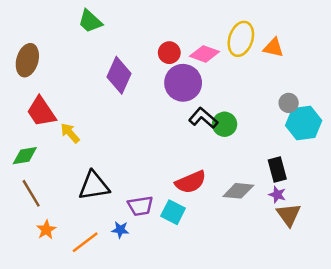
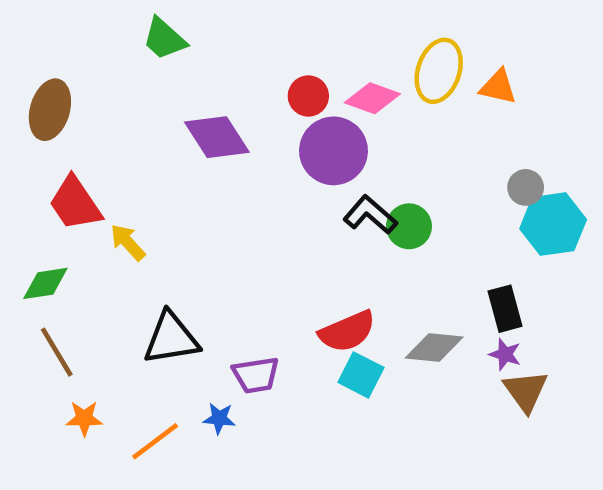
purple diamond: (119, 75) -> (217, 137), turned -57
cyan square: (173, 212) -> (361, 375), moved
orange star: (46, 230) -> (84, 418), turned 30

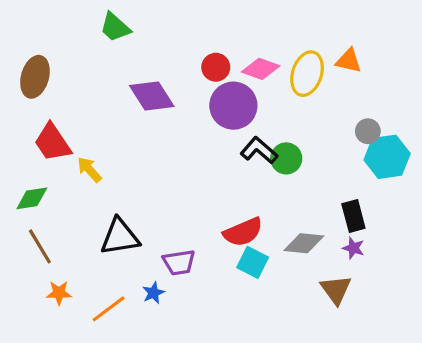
yellow ellipse: (439, 71) -> (307, 74), moved
brown triangle: (526, 391) -> (336, 290), moved
blue star: (219, 418) -> (153, 293), turned -30

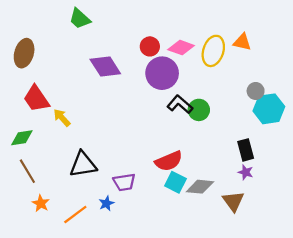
gray diamond: (304, 243) -> (200, 187), moved
orange star: (59, 293) -> (41, 203), turned 30

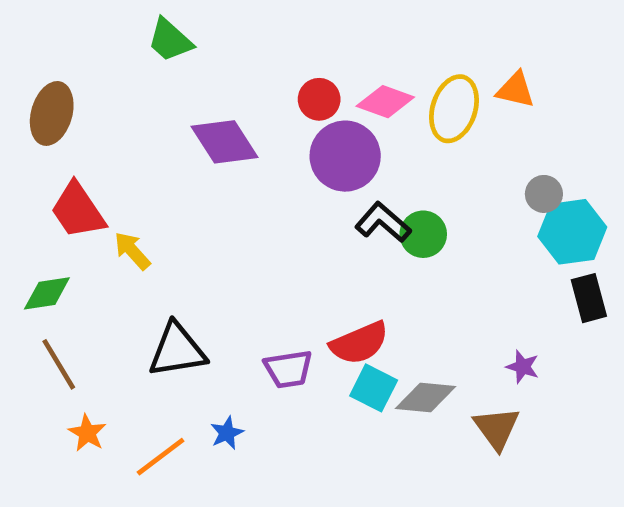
black rectangle: (246, 150) -> (589, 298), moved
purple trapezoid: (124, 182) -> (288, 369), moved

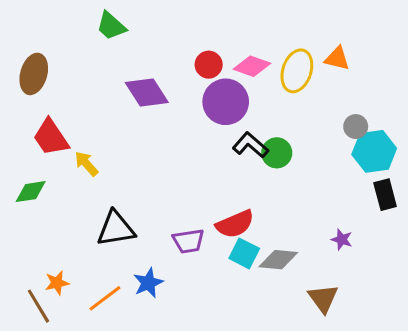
brown line: (59, 364) -> (38, 306), moved
brown triangle: (497, 428) -> (323, 298), moved
orange star: (87, 433) -> (57, 283), turned 30
blue star: (227, 433) -> (148, 283), size x1.4

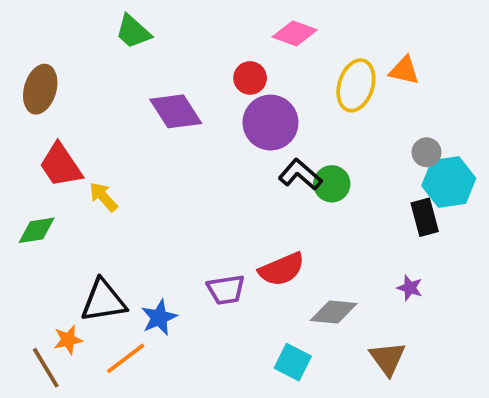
pink diamond: (252, 66) -> (295, 33), moved
black rectangle: (385, 195) -> (425, 217), moved
black triangle: (116, 229) -> (103, 301), moved
cyan square: (244, 253) -> (293, 362), moved
blue star: (148, 283) -> (159, 318), moved

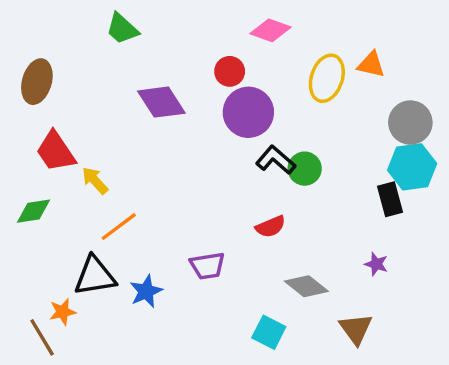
gray circle: (426, 152) -> (410, 123), moved, size x1.6
red semicircle: (282, 269) -> (271, 227), moved, size x0.7
gray diamond: (334, 312) -> (306, 286), turned 33
orange line: (126, 358) -> (119, 227), moved

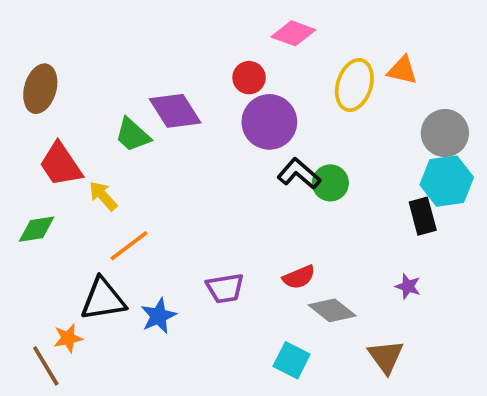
green trapezoid: (122, 29) -> (133, 135), moved
red semicircle: (271, 227) -> (299, 277), moved

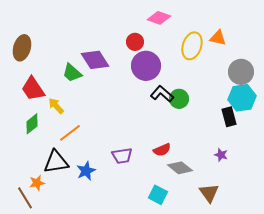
green diamond: (37, 229) -> (32, 124), moved, turned -30

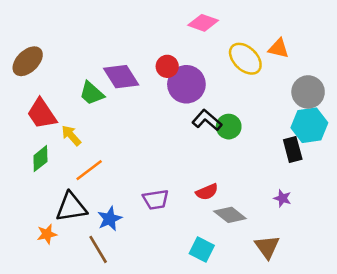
red circle: (135, 42) -> (167, 66), moved
yellow ellipse: (192, 46) -> (245, 59), turned -64
brown ellipse: (22, 48) -> (28, 61), turned 30
brown line: (25, 198) -> (98, 249), moved

